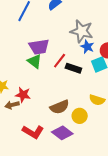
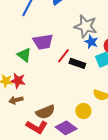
green triangle: (35, 61) -> (24, 55), moved
red star: (23, 95) -> (18, 81), moved
brown semicircle: (60, 107) -> (45, 112), moved

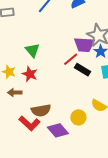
purple trapezoid: (43, 42) -> (84, 45), moved
red star: (18, 81) -> (30, 74), moved

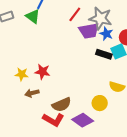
green triangle: (32, 50) -> (33, 16), moved
red line: (71, 59) -> (75, 14), moved
black rectangle: (83, 70) -> (104, 54), moved

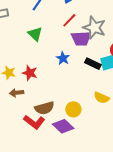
green triangle: (33, 16) -> (35, 34), moved
blue star: (106, 34) -> (63, 58), moved
yellow circle: (100, 103) -> (73, 109), moved

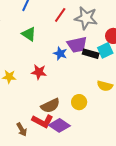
purple trapezoid: (81, 38) -> (77, 45), moved
red star: (30, 73) -> (39, 72), moved
brown arrow: (17, 93) -> (22, 129), moved, turned -104
purple diamond: (63, 126) -> (59, 125), moved

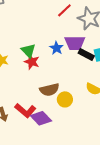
green triangle: (29, 34) -> (28, 51), moved
brown semicircle: (50, 106) -> (49, 90), moved

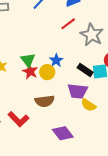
purple trapezoid: (75, 43) -> (78, 91), moved
yellow circle: (65, 99) -> (47, 72), moved
purple diamond: (41, 118) -> (63, 133), moved

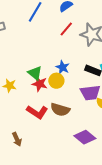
brown semicircle: (45, 101) -> (60, 110), turned 36
red L-shape: (18, 119) -> (37, 112), moved

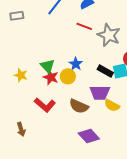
red line: (66, 29) -> (84, 26), turned 63
brown semicircle: (60, 110) -> (79, 106), moved

